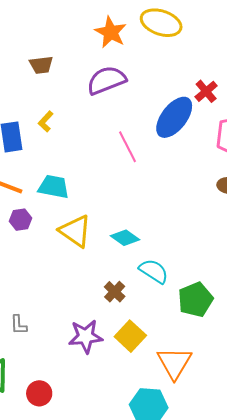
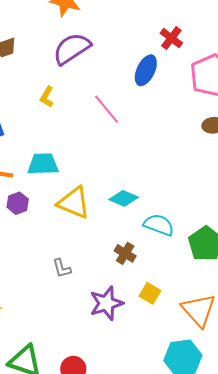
blue ellipse: (174, 117) -> (146, 70), size x0.7
yellow L-shape: (46, 121) -> (47, 97), moved
gray L-shape: (19, 325) -> (62, 268), moved
yellow square: (130, 336) -> (150, 293), size x0.7

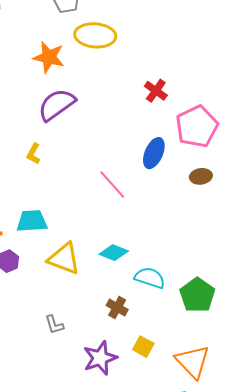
blue ellipse: (146, 70) -> (154, 153), moved
pink line: (107, 109) -> (112, 185), moved

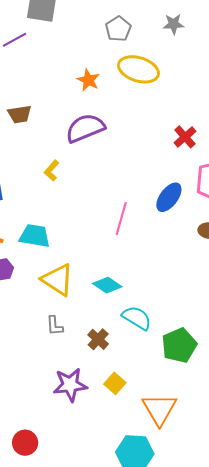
orange star: (49, 57) -> (88, 80), size x0.7
pink line: (112, 185) -> (121, 218), turned 44
gray L-shape: (54, 325) -> (55, 326), moved

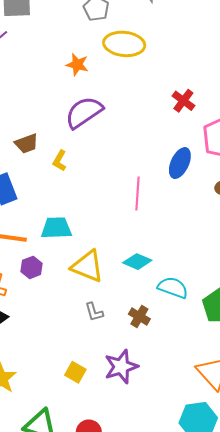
brown trapezoid: (20, 114) -> (27, 144), moved
yellow square: (115, 383) -> (75, 372), moved

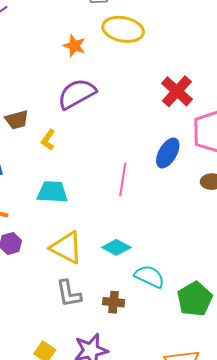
red cross: (183, 101) -> (177, 91), size x1.4
cyan trapezoid: (56, 228) -> (52, 192), moved
gray L-shape: (94, 312) -> (69, 294), size x1.4
brown cross: (139, 317) -> (114, 302), turned -30

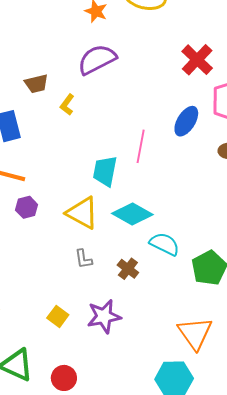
cyan trapezoid: (52, 192) -> (105, 171), moved, turned -84
cyan diamond: (116, 247) -> (132, 214), size x1.4
gray L-shape: (69, 294) -> (83, 259), size x0.7
brown cross: (114, 302) -> (128, 269), turned 30

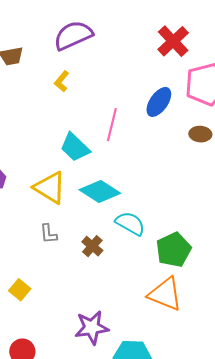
yellow L-shape: (67, 105) -> (62, 81), moved
cyan trapezoid: (105, 171) -> (75, 147), turned -60
purple star: (104, 316) -> (92, 328), moved
orange triangle: (195, 333) -> (165, 294), moved, turned -36

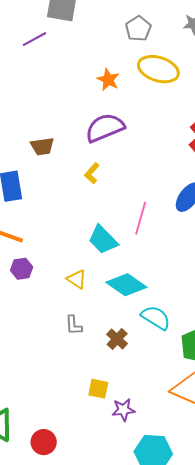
yellow triangle: (50, 188) -> (77, 279), size x0.6
yellow square: (20, 290) -> (98, 389), moved, turned -30
purple star: (92, 328) -> (123, 410), moved, size x0.7

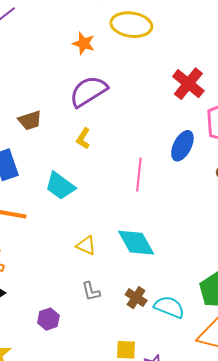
cyan trapezoid: (103, 240) -> (60, 186), moved
purple hexagon: (22, 269) -> (48, 319), moved
cyan diamond: (126, 285) -> (136, 243), turned 36
cyan semicircle: (156, 318) -> (169, 307), moved

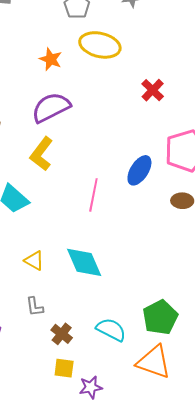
red cross: (188, 84) -> (153, 90), moved, size x0.7
yellow L-shape: (83, 138) -> (41, 154), size x1.6
brown cross: (136, 298) -> (62, 334), moved

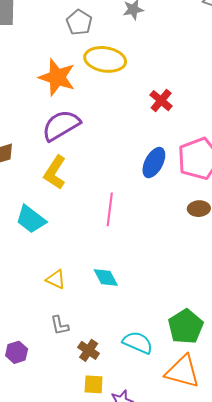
orange star: (51, 59) -> (57, 77), size x1.6
blue ellipse: (139, 170) -> (154, 163), moved
cyan diamond: (84, 262) -> (106, 277), size x0.7

